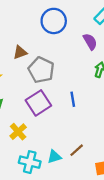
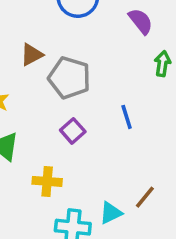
purple square: (38, 103) -> (73, 131), size x0.6
yellow cross: (18, 132) -> (47, 181), turned -35

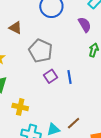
brown triangle: (32, 55) -> (15, 28), moved, turned 48
purple square: (73, 131) -> (50, 76), moved

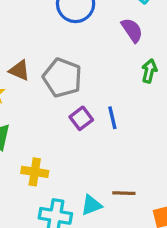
brown triangle: (15, 28) -> (19, 70), moved
brown line: (74, 123) -> (124, 193), turned 48

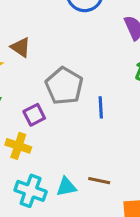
gray pentagon: (62, 78) -> (64, 86), moved
purple square: (81, 118) -> (34, 115), moved

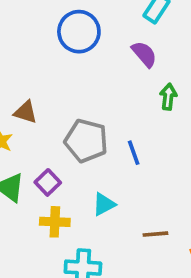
purple square: (34, 115) -> (48, 182), moved
cyan triangle: (66, 187) -> (104, 204), moved

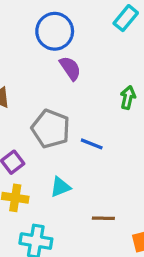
purple semicircle: (144, 54) -> (70, 68), moved
blue line: (134, 153) -> (92, 144), turned -55

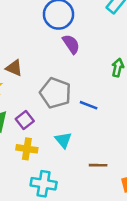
cyan triangle: (60, 187) -> (63, 140), turned -48

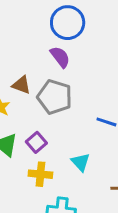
purple semicircle: (71, 44) -> (60, 57), moved
gray pentagon: (55, 93) -> (55, 97), moved

